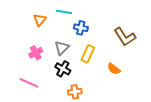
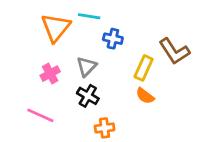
orange triangle: (40, 20) -> (56, 28), size x1.6
yellow rectangle: (88, 54) -> (144, 68), moved
orange semicircle: (114, 69) -> (145, 96), moved

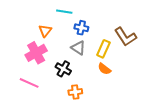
orange triangle: (56, 28) -> (45, 31), moved, size x0.6
gray triangle: (86, 67) -> (78, 48), moved, turned -42
pink cross: (50, 74) -> (36, 53), size x1.5

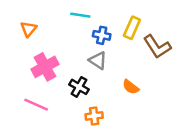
orange triangle: (45, 31) -> (29, 29), moved
yellow rectangle: (103, 49) -> (132, 28), moved

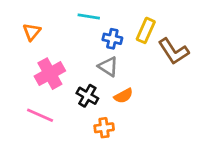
orange semicircle: (131, 87) -> (123, 96), moved, turned -66

